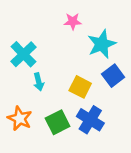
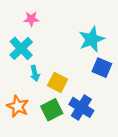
pink star: (73, 21) -> (31, 19), moved
blue square: (113, 76) -> (102, 68), turned -30
yellow square: (80, 87) -> (58, 82), moved

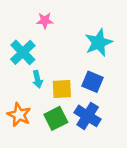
pink star: (31, 19) -> (45, 21), moved
blue square: (102, 68) -> (92, 82), moved
yellow square: (58, 82) -> (62, 89), turned -30

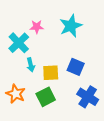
pink star: (45, 21) -> (37, 27), moved
cyan star: (99, 43) -> (71, 26), moved
blue cross: (88, 116) -> (88, 97), moved

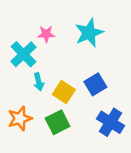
blue square: (76, 67) -> (95, 84), turned 36
yellow square: (51, 73) -> (64, 92), turned 36
orange star: (16, 94) -> (20, 118), turned 30

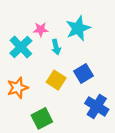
cyan arrow: (39, 82) -> (56, 47), moved
orange star: (20, 118) -> (18, 88), moved
green square: (58, 122) -> (42, 118), moved

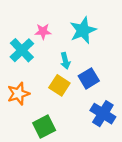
cyan arrow: (56, 47) -> (65, 61), moved

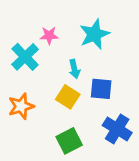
blue square: (89, 78) -> (101, 89), turned 36
green square: (44, 127) -> (69, 141), moved

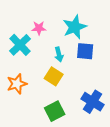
blue square: (101, 89) -> (85, 51), moved

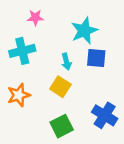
pink star: (39, 28) -> (35, 17), moved
cyan cross: (20, 45) -> (22, 51), turned 30

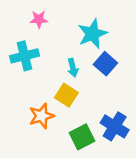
blue square: (96, 58) -> (105, 64), turned 36
orange star: (19, 95) -> (41, 116), moved
green square: (62, 126) -> (82, 137), moved

